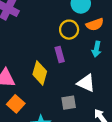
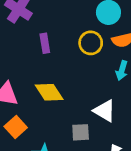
purple rectangle: (60, 55) -> (45, 43), moved
yellow diamond: (40, 73) -> (49, 92), turned -55

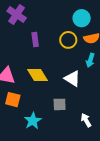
white triangle: (105, 111) -> (72, 79), moved
orange square: (16, 127) -> (13, 100), turned -35

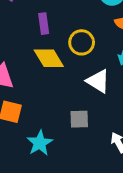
yellow circle: (68, 40) -> (82, 42), moved
yellow diamond: (37, 75) -> (49, 58), moved

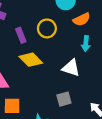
yellow circle: (82, 42) -> (47, 28), moved

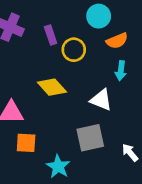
purple rectangle: (21, 35) -> (51, 35), moved
gray square: (64, 99) -> (90, 138), size x1.5

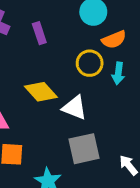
yellow circle: (74, 50) -> (90, 63), moved
white triangle: (101, 100) -> (75, 108), moved

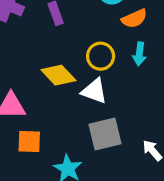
yellow circle: (90, 63) -> (101, 56), moved

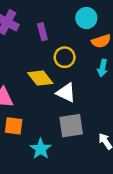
yellow circle: (101, 56) -> (65, 57), moved

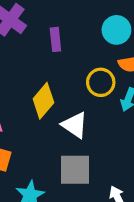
yellow circle: (65, 57) -> (101, 82), moved
yellow diamond: (40, 78) -> (43, 101), turned 70

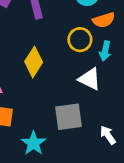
white triangle: (75, 125) -> (90, 79), moved

